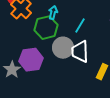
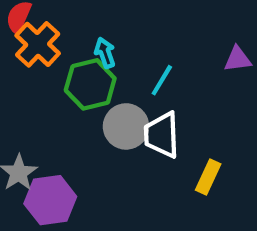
cyan arrow: (53, 13) -> (105, 53), turned -32
purple hexagon: (31, 60) -> (50, 200), moved

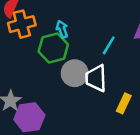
orange cross: (38, 44) -> (22, 24), turned 32
cyan line: (162, 80) -> (109, 45), moved

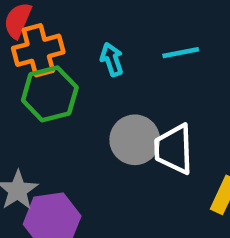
cyan line: (109, 45) -> (181, 53), moved, turned 48
green hexagon: (53, 48) -> (50, 94), moved

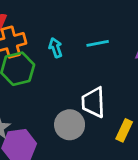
gray circle: (135, 140) -> (70, 125), moved

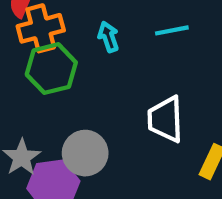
gray circle: (70, 125) -> (85, 153), moved

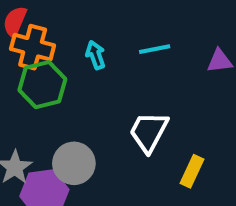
orange cross: (41, 28) -> (33, 47), turned 30
white trapezoid: (165, 119) -> (149, 132), turned 30

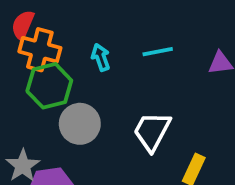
gray circle: (74, 163) -> (80, 124), moved

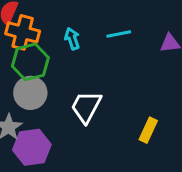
gray circle: (80, 124) -> (30, 93), moved
white trapezoid: (152, 131) -> (86, 107), moved

